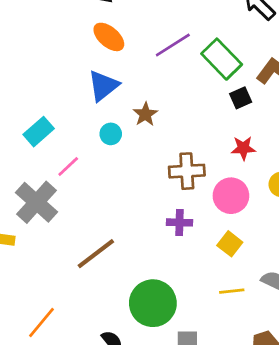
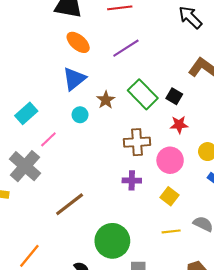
green rectangle: (222, 59) -> (143, 94), moved
black square: (241, 98) -> (174, 96), moved, turned -35

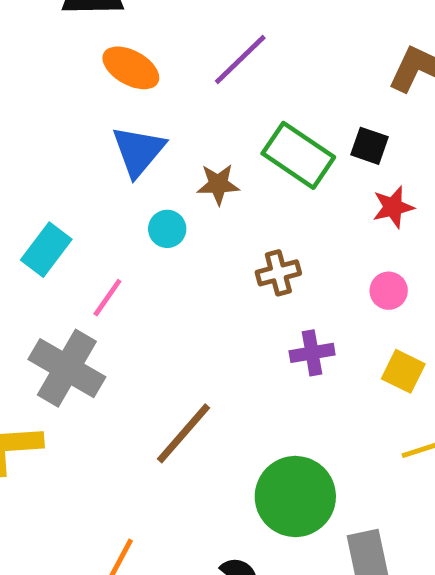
brown star: (106, 100) -> (218, 184), turned -30
brown cross: (137, 142) -> (278, 273), moved, size x0.7
pink circle: (170, 160) -> (389, 291), size x0.6

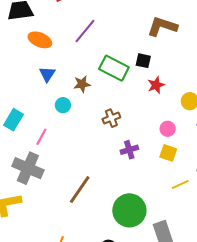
blue triangle: (138, 151) -> (47, 74), size x0.7
pink circle: (389, 291) -> (168, 129), moved

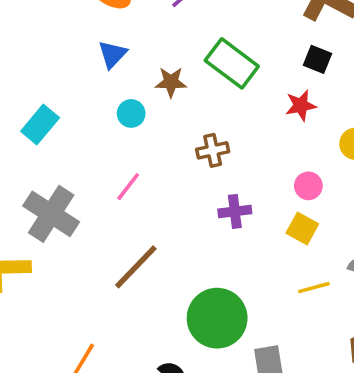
black square: (143, 61) -> (317, 59), moved
pink line: (41, 137) -> (128, 187), moved

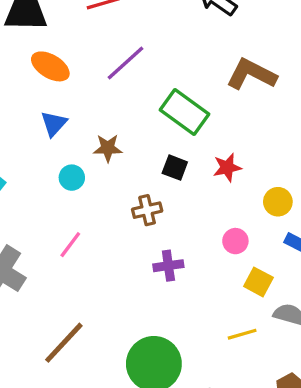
black square: (317, 59) -> (175, 168), moved
green rectangle: (232, 63) -> (185, 112), moved
yellow square: (302, 229) -> (258, 282), moved
brown line: (136, 267) -> (64, 343), moved

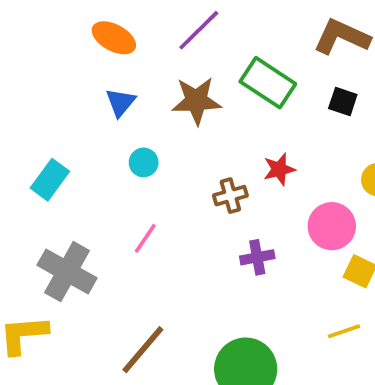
brown star: (108, 148) -> (196, 101), moved, size x1.5
red star: (227, 167) -> (279, 169), moved
black square: (175, 168) -> (343, 102), moved
pink circle: (235, 241) -> (332, 226), size x1.6

